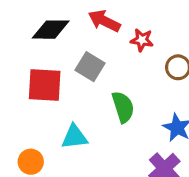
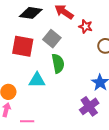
green semicircle: (123, 107) -> (58, 63), moved

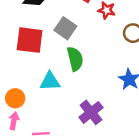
purple cross: (89, 106) -> (91, 112), moved

